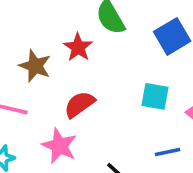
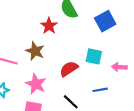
brown star: (35, 66) -> (35, 51), moved
red semicircle: (79, 104) -> (69, 69), moved

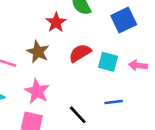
pink arrow: (119, 67) -> (138, 65), moved
red semicircle: (69, 69) -> (80, 53), moved

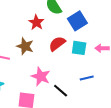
blue square: (124, 20) -> (77, 21), moved
pink star: (37, 91) -> (41, 76), moved

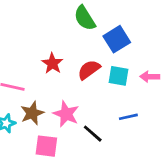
red star: (36, 22) -> (52, 63), moved
brown star: (25, 46) -> (32, 113), moved, turned 30

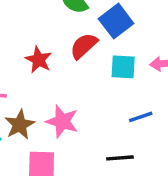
red semicircle: (89, 70) -> (84, 46), moved
black line: (93, 134) -> (120, 158), moved, turned -40

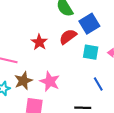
blue line: (141, 117) -> (98, 84), turned 72

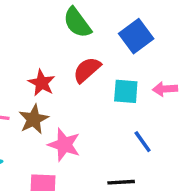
blue square: (89, 24) -> (136, 36), moved
brown star: (23, 81) -> (34, 119), moved

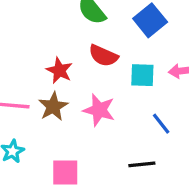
red semicircle: (87, 70) -> (103, 56), turned -112
pink star: (64, 145) -> (99, 110), moved

